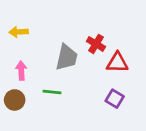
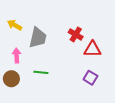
yellow arrow: (19, 32) -> (15, 25), turned 32
gray trapezoid: (67, 57) -> (38, 38), moved

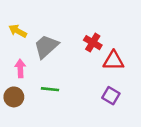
gray trapezoid: (38, 38) -> (46, 46), turned -145

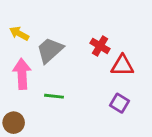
pink arrow: (20, 68) -> (22, 74), size x1.5
brown circle: (14, 97) -> (14, 123), moved

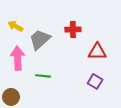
red cross: (100, 46) -> (73, 29), moved, turned -32

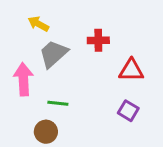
yellow arrow: (15, 26) -> (38, 24), moved
brown circle: (11, 97) -> (46, 132), moved

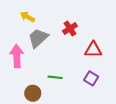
red cross: (98, 40) -> (70, 28), turned -32
green line: (58, 103) -> (55, 77), moved

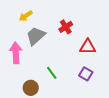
yellow arrow: (27, 17) -> (26, 16), turned -64
green line: (55, 77) -> (52, 73), turned 48

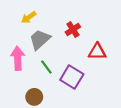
green line: (52, 73) -> (46, 67), moved
purple square: (86, 74) -> (72, 77), moved, size x1.5

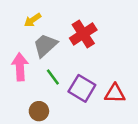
red cross: (73, 30) -> (83, 34), size x1.5
red triangle: (97, 52) -> (115, 93), moved

